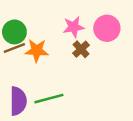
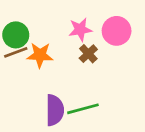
green line: (49, 99) -> (83, 109), moved
purple semicircle: (18, 101) -> (55, 110), moved

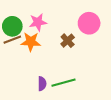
pink star: (80, 30) -> (38, 22), moved
purple semicircle: (55, 110) -> (42, 84), size x0.6

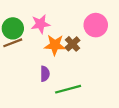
orange star: (31, 42) -> (55, 45), moved
purple semicircle: (42, 84) -> (45, 74), moved

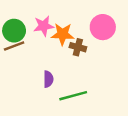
brown cross: (73, 44) -> (78, 47), turned -32
orange star: (55, 45) -> (63, 34), moved

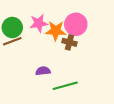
pink circle: (103, 27) -> (76, 24), moved
purple semicircle: (48, 79) -> (43, 71), turned -96

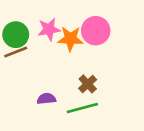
brown cross: (69, 42) -> (88, 84), moved, turned 32
purple semicircle: (43, 71) -> (46, 99), moved

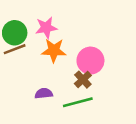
pink circle: (96, 31) -> (90, 61), moved
orange star: (70, 39) -> (54, 50), moved

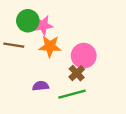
green circle: (15, 33) -> (28, 21), moved
brown line: (15, 49) -> (14, 45), turned 30

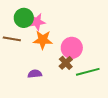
green line: (72, 94) -> (88, 72), moved

